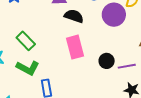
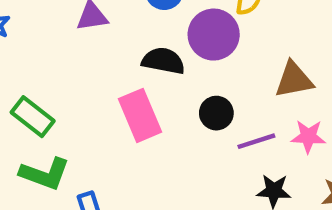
black semicircle: (74, 16) -> (163, 61), moved
black circle: (107, 61) -> (216, 113), moved

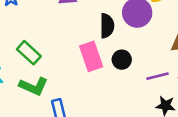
black semicircle: (163, 61) -> (107, 26), turned 75
black circle: (216, 113) -> (122, 60), moved

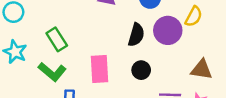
pink rectangle: (91, 56) -> (99, 69), moved

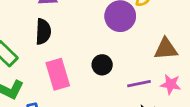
black semicircle: (136, 35) -> (43, 32), moved

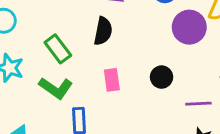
pink rectangle: (58, 74) -> (112, 80), size x0.7

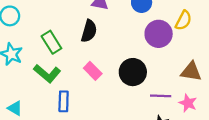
black circle: (162, 77) -> (133, 72), size x1.5
pink rectangle: (112, 80) -> (93, 71), turned -42

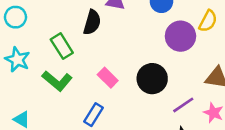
black semicircle: (89, 31) -> (92, 22), moved
purple line: (161, 96) -> (183, 105), turned -36
blue rectangle: (64, 101) -> (93, 115), moved, turned 30

